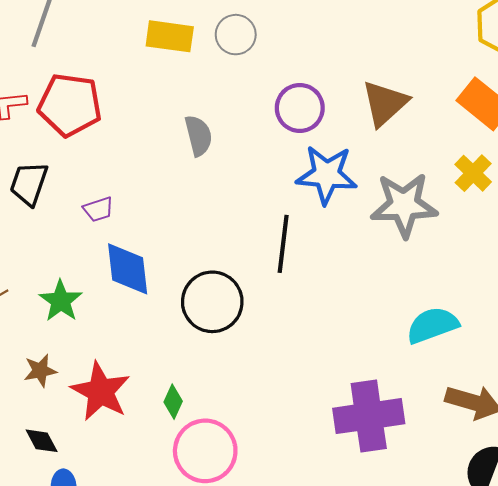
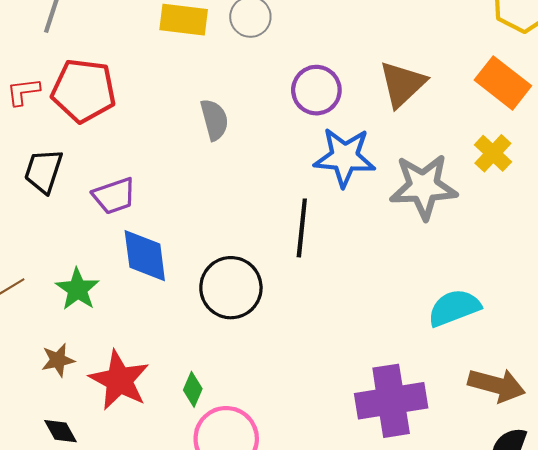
purple trapezoid: (98, 209) -> (114, 196), size x1.4

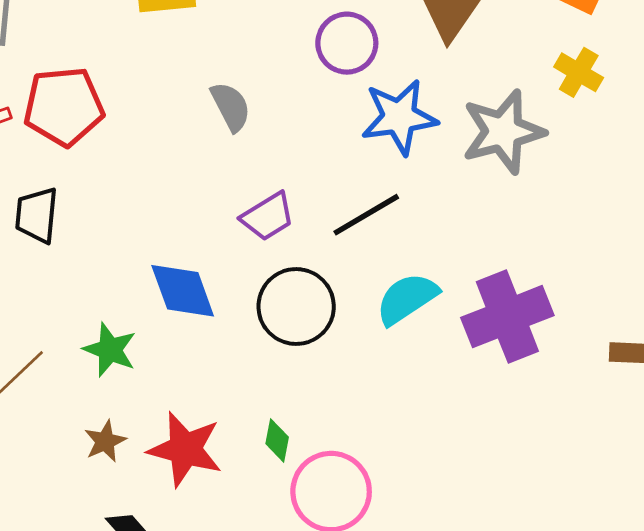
purple trapezoid: (114, 196) -> (268, 216), moved
black line: (302, 228) -> (366, 215), turned 66
cyan semicircle: (454, 308) -> (407, 299), moved
purple cross: (391, 401) -> (507, 317), moved

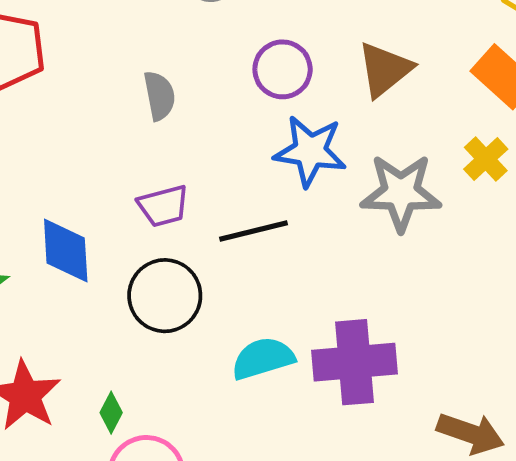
cyan semicircle: (407, 299) -> (263, 358), moved

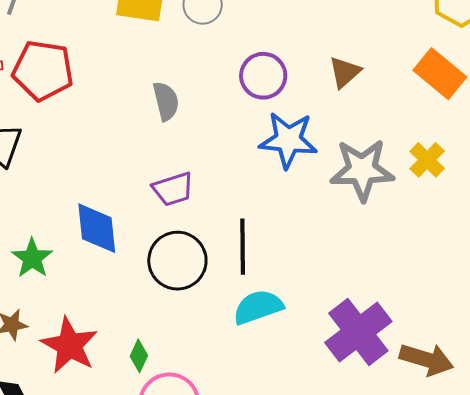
brown triangle: (385, 69) -> (345, 72), size x0.7
yellow cross: (486, 159) -> (427, 160), moved
black line: (254, 231) -> (243, 247), moved, turned -74
purple cross: (355, 362) -> (358, 332), moved, turned -30

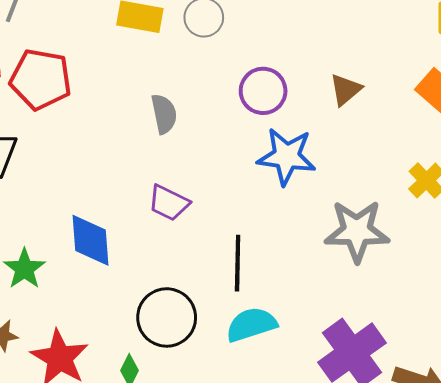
gray star: (362, 170) -> (357, 231), moved
purple trapezoid: (173, 189) -> (169, 203), turned 42
black circle: (177, 261) -> (167, 317), moved

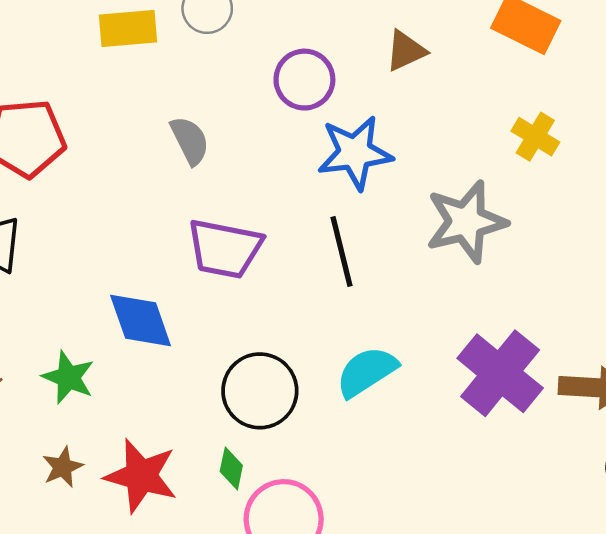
brown triangle: (346, 90) -> (406, 51), turned 30
purple trapezoid: (169, 203) -> (225, 249), size x1.4
black line: (238, 263) -> (341, 251), moved

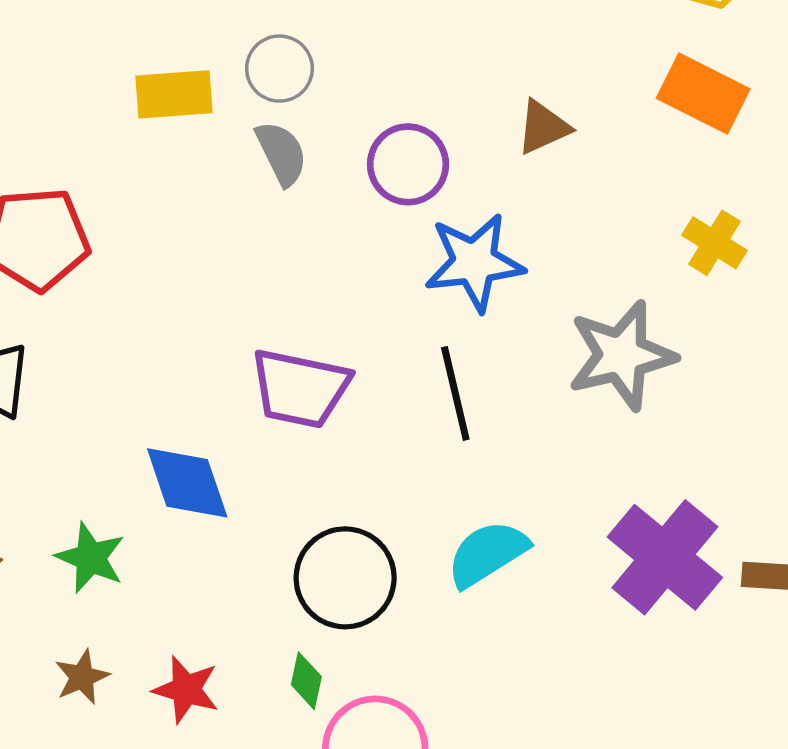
gray semicircle: (190, 140) -> (281, 153), moved
red star: (141, 476) -> (186, 690), size x0.7

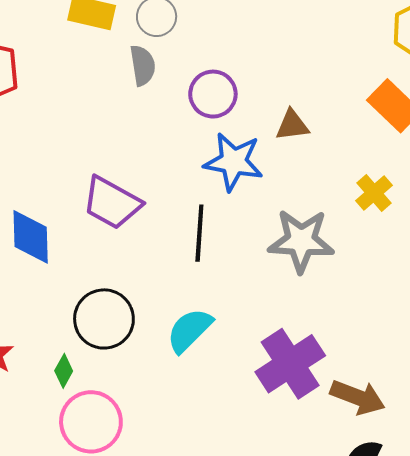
brown triangle: (543, 127) -> (292, 125), moved
cyan semicircle: (487, 554) -> (189, 330), turned -30

